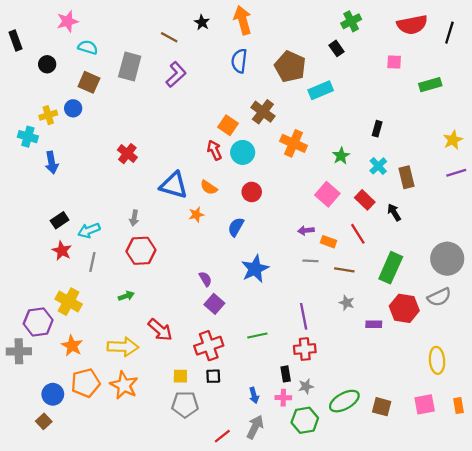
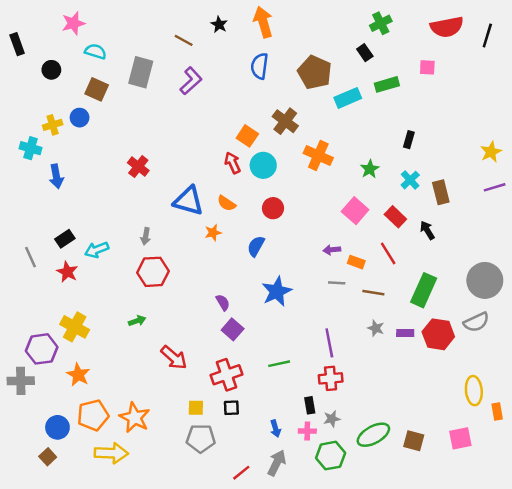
green rectangle: (430, 85) -> (387, 84), moved
gray line: (92, 262) -> (31, 257), moved, turned -36
purple rectangle: (374, 324) -> (405, 333), moved
yellow arrow: (123, 347) -> (111, 453), moved
orange rectangle: (458, 406) -> (497, 411), moved

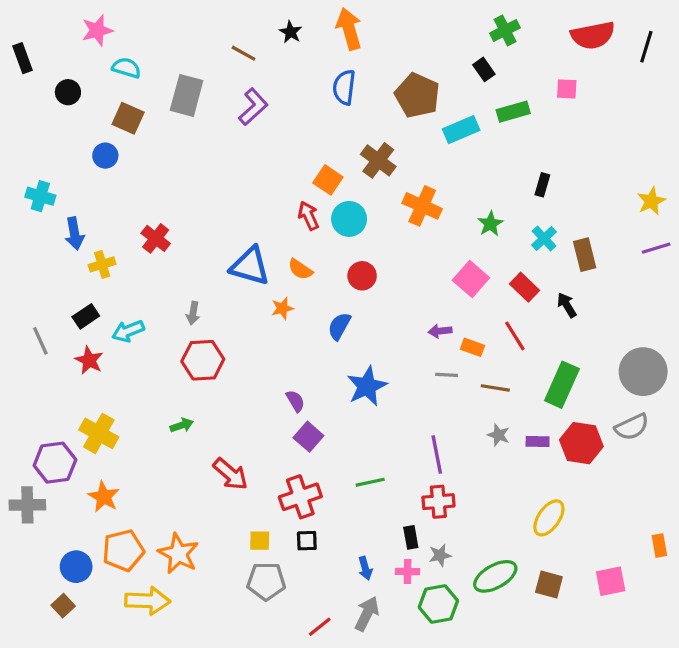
yellow cross: (53, 125) -> (102, 264), moved
red cross: (138, 167) -> (156, 238), moved
yellow ellipse: (474, 391) -> (549, 518), moved, turned 40

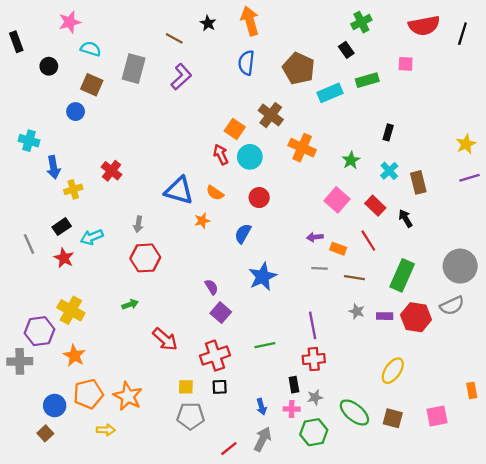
green ellipse: (495, 576) -> (354, 412), turned 68
yellow arrow: (148, 601) -> (106, 430), size x0.6

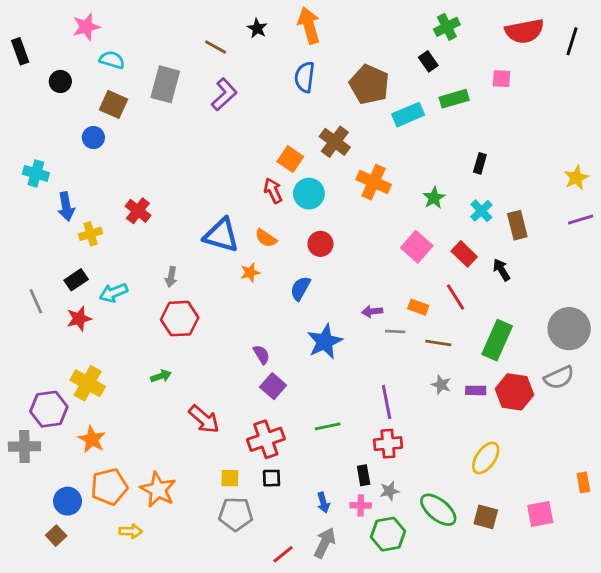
purple arrow: (315, 237) -> (372, 311), moved
red star: (64, 258) -> (79, 319), turned 30

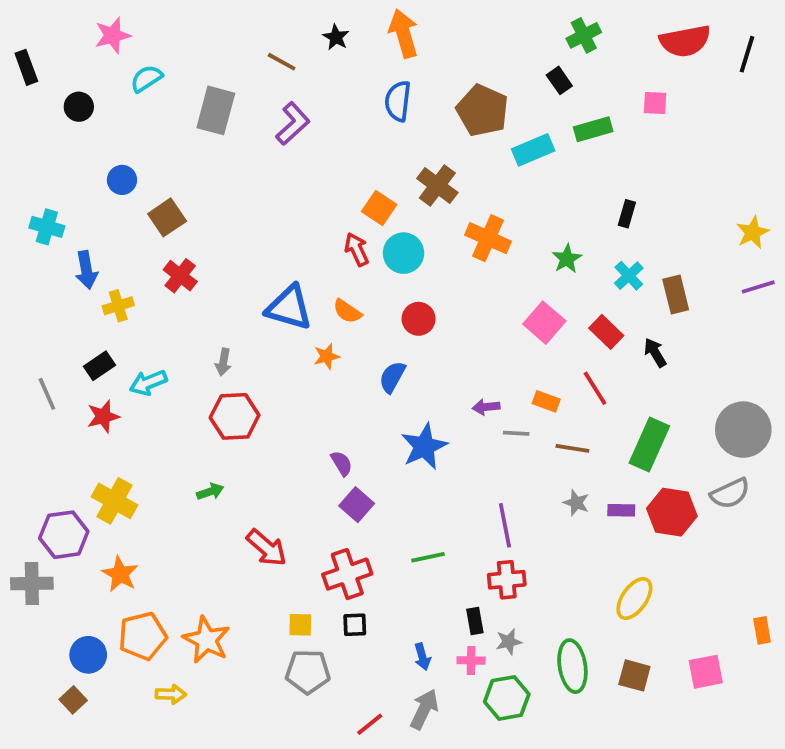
cyan semicircle: (112, 60) -> (146, 79), turned -50
brown square: (114, 104) -> (167, 217), moved, turned 32
green ellipse: (438, 510) -> (572, 666), turned 42

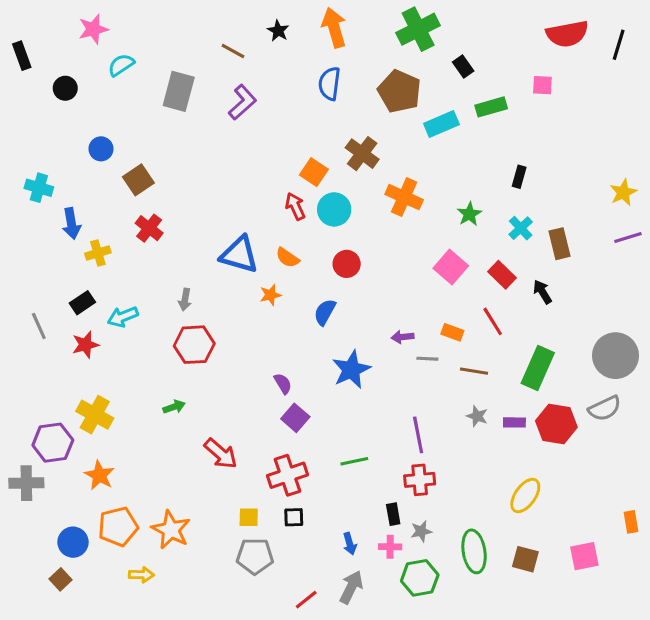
green cross: (584, 35) -> (418, 29), moved, size x1.5

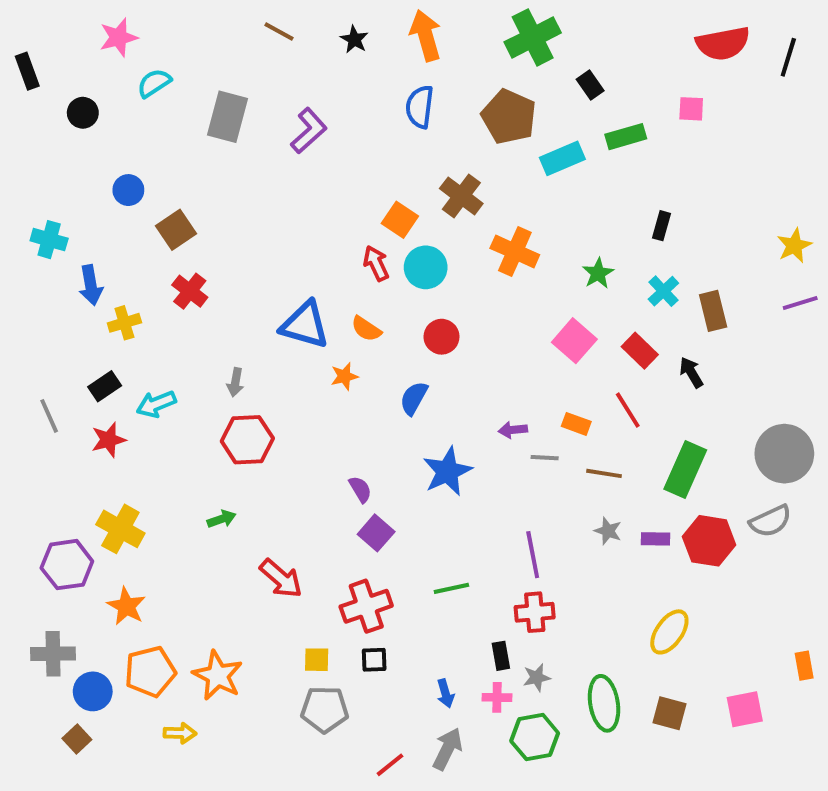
brown line: (233, 51) -> (279, 32), moved
gray cross: (26, 483) -> (53, 654), moved

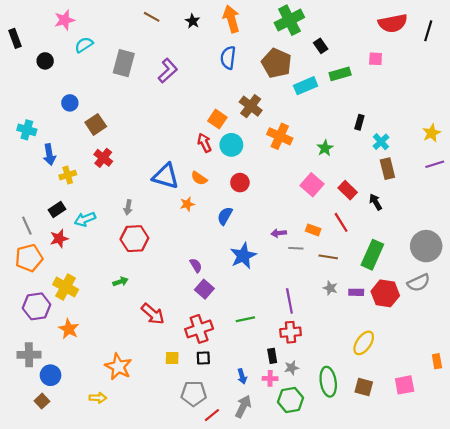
cyan cross: (663, 291) -> (381, 142), moved
orange pentagon: (150, 672) -> (29, 258), moved
gray pentagon: (325, 709) -> (194, 394), moved

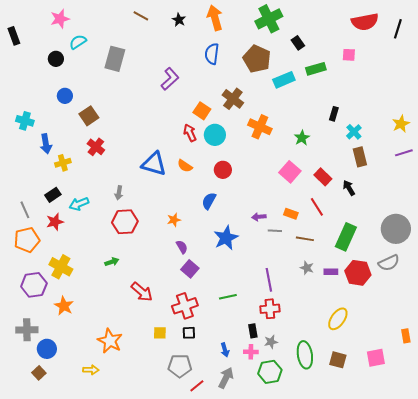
black circle: (45, 61) -> (56, 59), moved
purple L-shape: (168, 71) -> (170, 79), moved
orange star: (187, 204) -> (174, 220), moved

